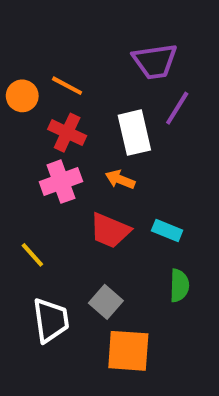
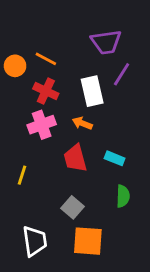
red trapezoid: (110, 230) -> (75, 158), turned 52
yellow line: (32, 255) -> (22, 175), turned 60
white trapezoid: (51, 320) -> (35, 241), moved

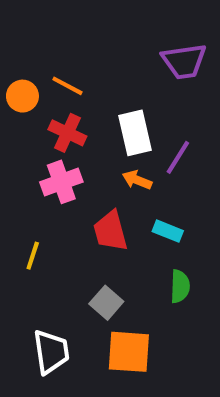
purple trapezoid: (106, 42) -> (184, 61), moved
purple line: (122, 74) -> (178, 157), moved
orange arrow: (82, 123) -> (137, 180), moved

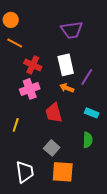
purple trapezoid: (184, 61) -> (72, 30), moved
orange line: (67, 86) -> (15, 43), moved
orange circle: (22, 96) -> (11, 20), moved
cyan rectangle: (168, 231) -> (92, 113), moved

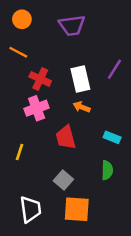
orange circle: (11, 20) -> (22, 19), moved
purple trapezoid: (72, 30) -> (72, 25), moved
purple line: (87, 77) -> (114, 69), moved

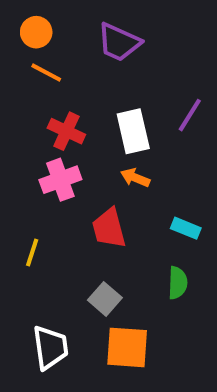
purple trapezoid: (72, 25) -> (119, 42), turned 32
orange line: (18, 52) -> (46, 73), moved

